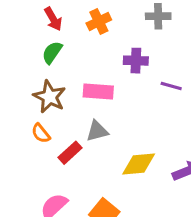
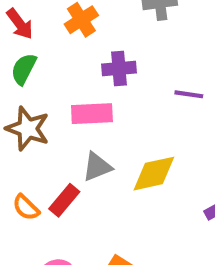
purple cross: (136, 61) -> (119, 69), moved
orange semicircle: (41, 133) -> (26, 208), moved
yellow diamond: (139, 164) -> (154, 174), moved

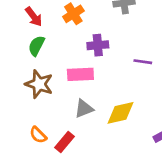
red rectangle: (64, 200) -> (64, 142), moved

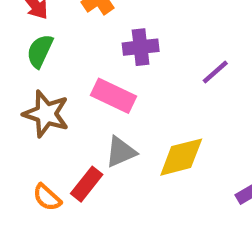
purple line: (143, 62) -> (215, 72), turned -48
pink rectangle: (80, 74) -> (114, 96), turned 30
red rectangle: (64, 142) -> (87, 184), moved

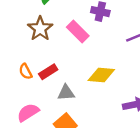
gray triangle: (121, 152) -> (66, 93), moved

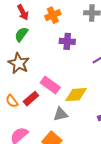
pink rectangle: (78, 32) -> (50, 85), moved
gray triangle: (66, 93) -> (61, 114), moved

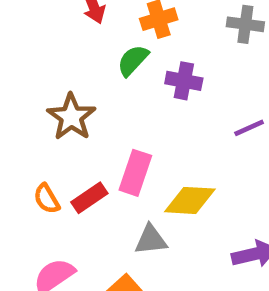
green semicircle: (21, 34) -> (133, 60), moved
pink rectangle: (50, 85) -> (135, 173), turned 66

